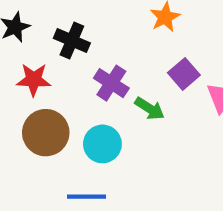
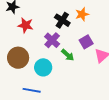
black cross: (72, 41) -> (62, 20), moved
red star: (34, 80) -> (26, 25), moved

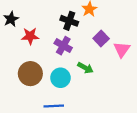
green arrow: (68, 55) -> (85, 68), moved

